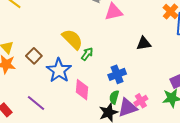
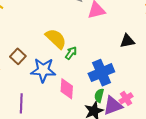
blue star: (59, 70) -> (43, 70), turned -30
blue cross: (117, 74) -> (101, 73), size x1.4
purple line: (36, 103) -> (21, 103), turned 54

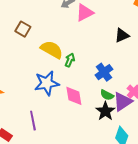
brown square: (18, 56) -> (23, 29), moved
blue cross: (101, 73) -> (104, 72), size x0.7
green semicircle: (99, 95) -> (107, 95), turned -64

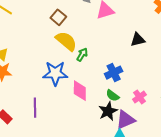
brown square: (23, 29) -> (58, 17), moved
purple triangle: (123, 102) -> (125, 120), moved

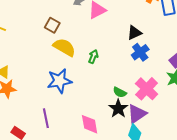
green arrow: (82, 55) -> (93, 57), moved
blue cross: (114, 73) -> (140, 52), moved
pink diamond: (80, 91) -> (90, 124), moved
pink cross: (139, 97) -> (147, 89), size x1.6

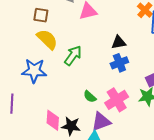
brown square: (52, 25) -> (41, 15), turned -35
green arrow: (93, 57) -> (73, 56), size x1.5
black star: (118, 109) -> (71, 126), moved, turned 30

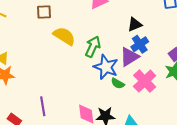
brown square: (41, 15) -> (44, 12), moved
blue star: (34, 71) -> (106, 67), moved, turned 30
purple triangle: (101, 122) -> (129, 57), moved

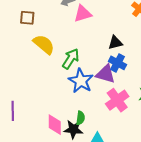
blue cross: (140, 44) -> (117, 63), turned -36
purple triangle: (129, 57) -> (105, 74), turned 40
green semicircle: (118, 83) -> (80, 118), moved, turned -120

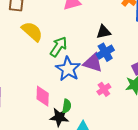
blue cross: (117, 63) -> (105, 52), turned 30
pink cross: (117, 100) -> (104, 89), size x0.6
pink diamond: (55, 125) -> (43, 96), moved

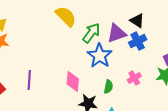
black triangle: (104, 32) -> (137, 21), turned 42
purple triangle: (93, 63) -> (117, 33), moved, turned -40
green semicircle: (67, 106) -> (108, 87), moved

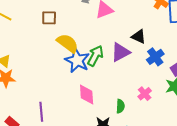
blue cross: (138, 41) -> (155, 57), moved
blue star: (100, 56) -> (77, 60), moved
pink diamond: (73, 81) -> (87, 95), moved

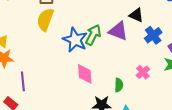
yellow semicircle: (68, 43) -> (45, 20), moved, turned -105
purple triangle: (120, 52) -> (118, 31), turned 50
purple line: (41, 112) -> (23, 81), moved

